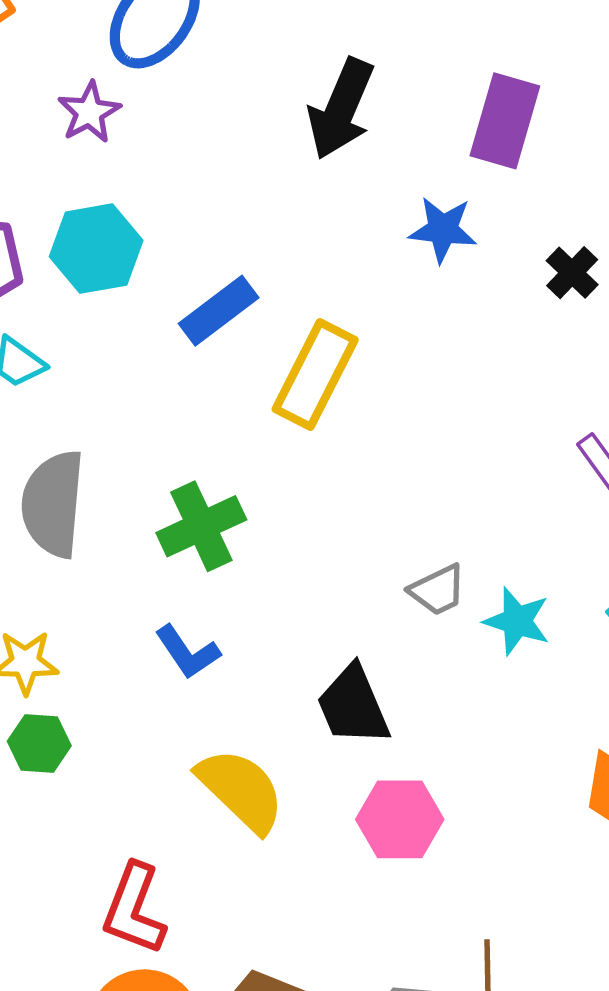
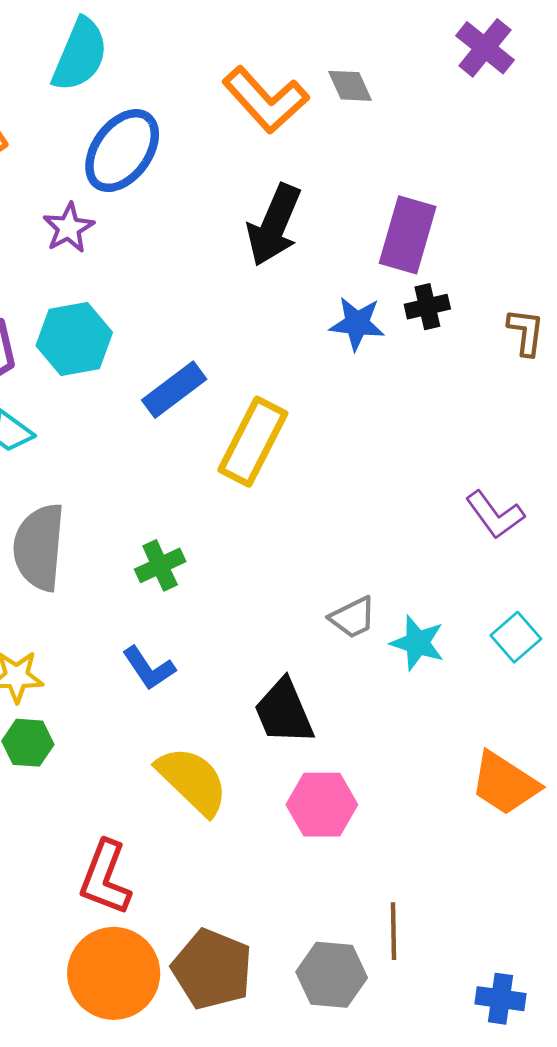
black cross: (572, 273) -> (427, 307), moved, turned 33
green cross: (201, 526) -> (160, 565), size x0.7

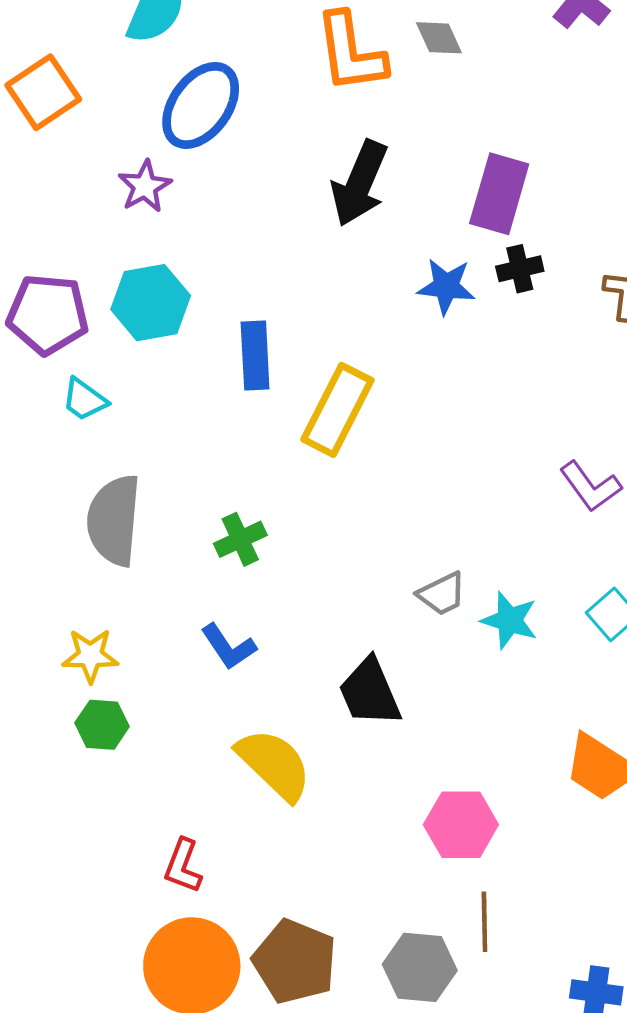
orange L-shape: (266, 100) -> (351, 53), turned 34
blue rectangle: (174, 390) -> (255, 356), turned -56
pink hexagon: (322, 805) -> (461, 825), moved
red L-shape: (105, 878) -> (183, 866), size x0.7

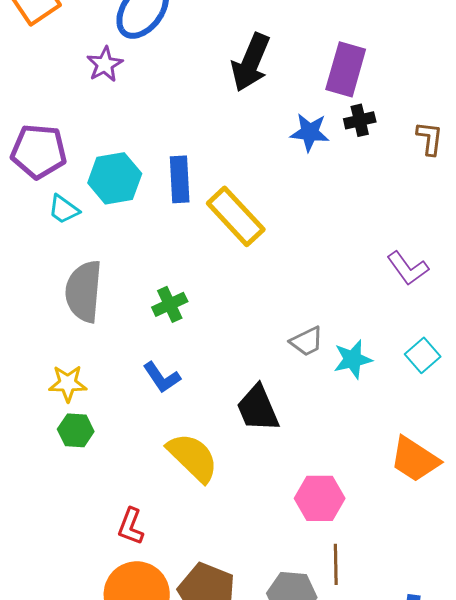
cyan hexagon: (151, 303) -> (115, 178), moved
yellow rectangle: (337, 410) -> (236, 216), turned -70
cyan star: (509, 620) -> (353, 359), turned -30

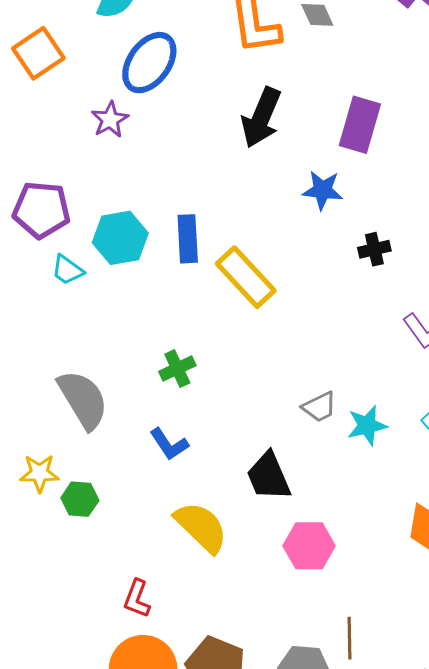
black cross: (360, 120) -> (374, 249), moved
gray semicircle: (84, 291) -> (83, 400), moved, turned 144
yellow star: (68, 383) -> (39, 473), moved
pink hexagon: (320, 498) -> (309, 546), moved

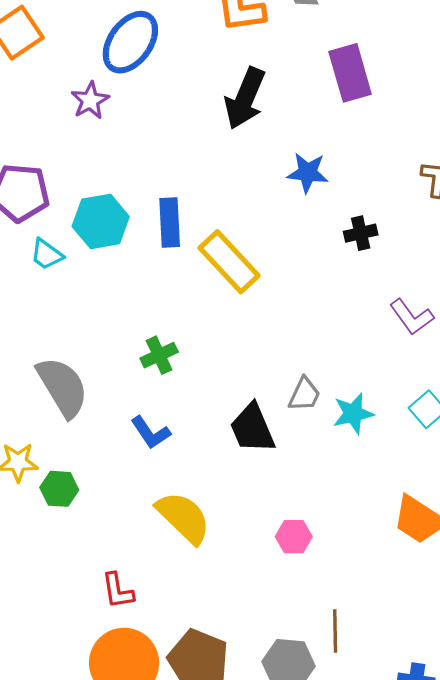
purple rectangle: (360, 125) -> (350, 73), moved, turned -32
gray trapezoid: (319, 407) -> (304, 394), turned -39
black trapezoid: (269, 476) -> (252, 428), moved
pink hexagon: (309, 546) -> (294, 537), size x0.7
red L-shape: (137, 599) -> (118, 591), turned -30

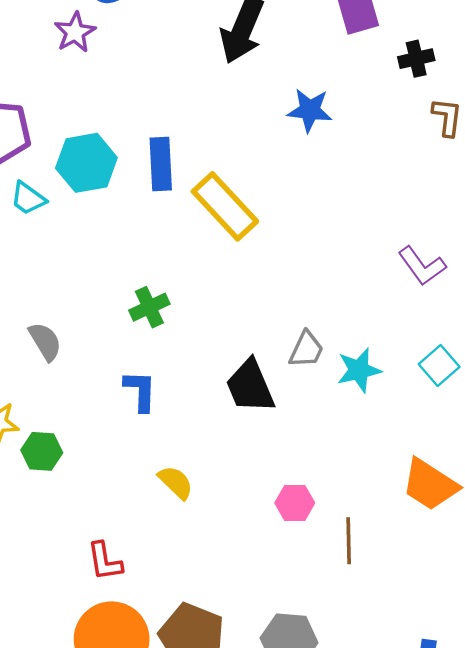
black cross: (361, 233) -> (416, 59), moved
gray semicircle: (62, 387) -> (45, 341), size x0.6
blue L-shape: (151, 433) -> (140, 391), turned -144
yellow semicircle: (183, 517) -> (176, 482), size x0.6
brown line: (335, 631) -> (349, 541), moved

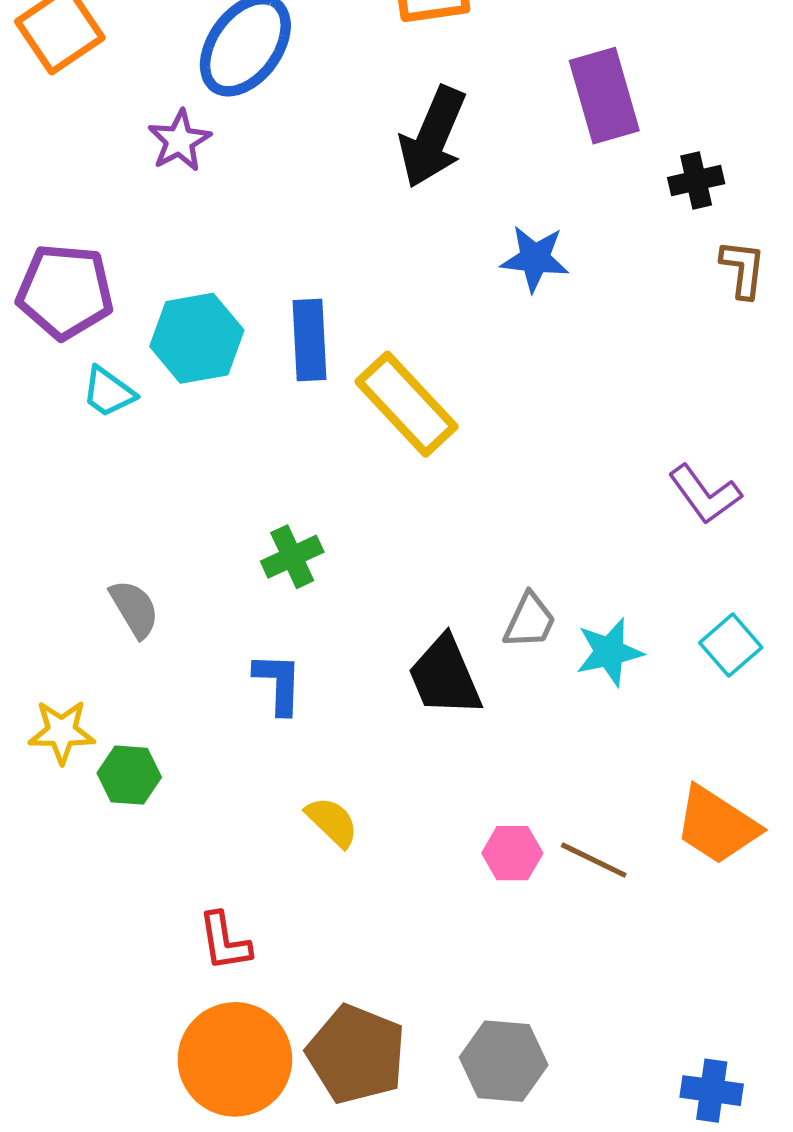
brown line: (349, 541) -> (594, 860), moved, turned -63

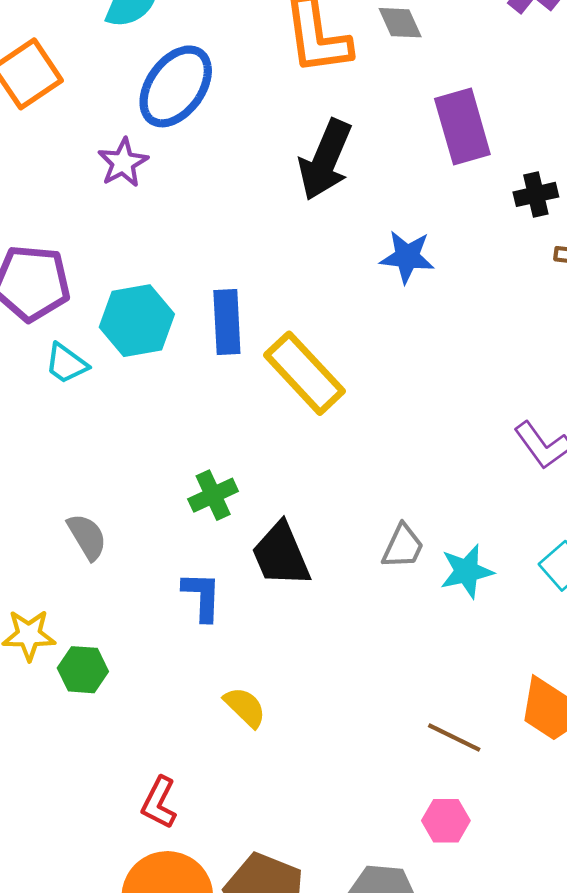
black trapezoid: (445, 676) -> (281, 555), moved
pink hexagon: (512, 853) -> (446, 821), moved
red L-shape: (225, 942) -> (159, 803), turned 36

